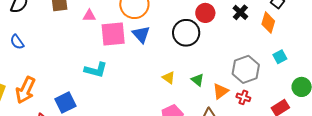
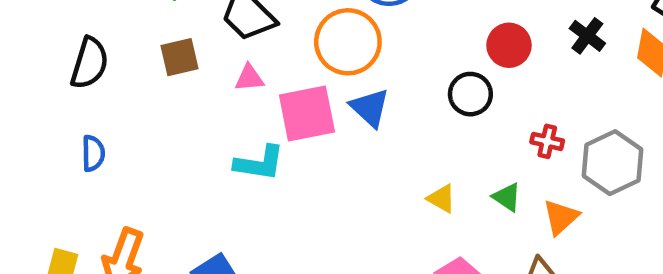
black circle: (186, 33) -> (470, 94), size x0.7
blue semicircle: (17, 42) -> (93, 153), turned -140
cyan L-shape: (96, 70) -> (259, 163), moved
red cross: (243, 97) -> (547, 141), moved

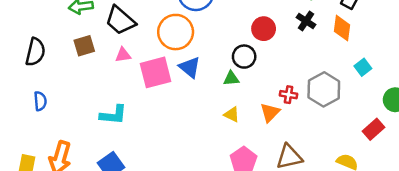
red cross: (547, 141) -> (289, 95), moved
cyan L-shape: (259, 163) -> (113, 115), moved
green triangle: (507, 197) -> (231, 78), moved, turned -35
orange triangle: (561, 217) -> (270, 112), moved

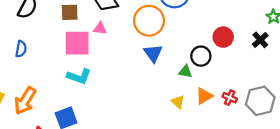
pink square: (156, 72) -> (77, 43), moved
orange triangle: (270, 112) -> (204, 96), moved

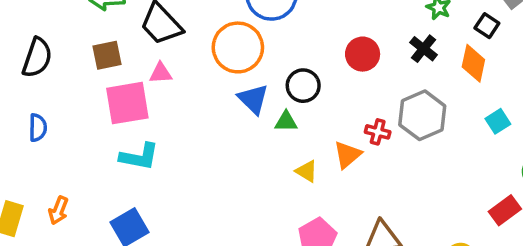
black circle: (201, 56) -> (303, 86), moved
green triangle: (185, 72) -> (286, 122), moved
red cross: (230, 98) -> (378, 132), moved
orange arrow: (25, 101) -> (58, 210), size x0.6
gray hexagon: (260, 101) -> (422, 115), moved

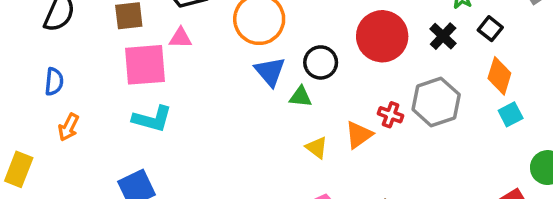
black square: (487, 26) -> (490, 29), moved
red circle: (363, 54) -> (382, 36), size x1.5
orange diamond: (473, 63) -> (499, 76), moved
orange arrow: (58, 210) -> (69, 127), moved

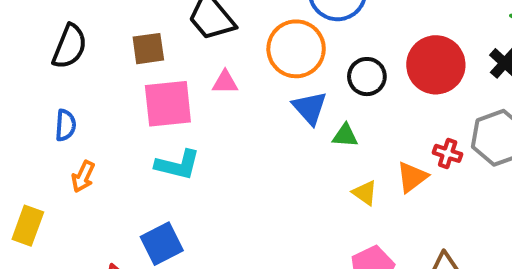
pink triangle: (180, 38) -> (225, 82), moved
black circle: (321, 62) -> (367, 77), moved

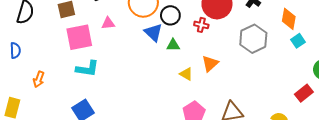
black circle: (367, 77) -> (170, 15), moved
blue semicircle: (65, 125) -> (15, 50), moved
red cross: (448, 153) -> (201, 25), moved

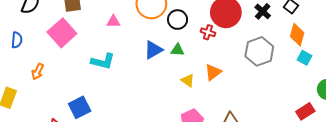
blue triangle: (153, 32) -> (153, 50), moved, turned 42
pink square: (79, 37) -> (62, 33), moved, turned -36
cyan square: (298, 41) -> (304, 58), turned -32
cyan L-shape: (87, 69) -> (103, 61), moved

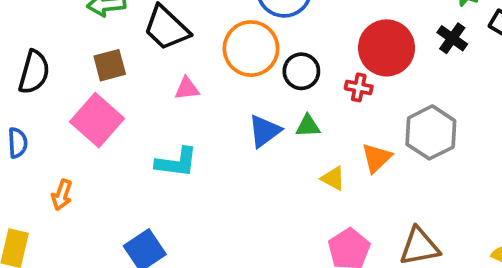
gray hexagon: (259, 51) -> (431, 132), moved

